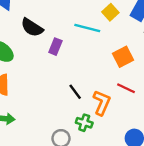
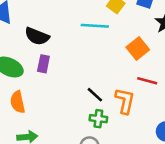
purple rectangle: (55, 47) -> (43, 64), moved
green cross: (84, 123) -> (98, 119), moved

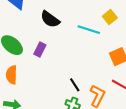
black semicircle: (37, 36) -> (50, 19), moved

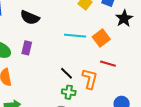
cyan line: (89, 30) -> (75, 36), moved

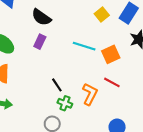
purple rectangle: (27, 48) -> (40, 42), moved
black line: (66, 73) -> (57, 85), moved

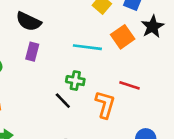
orange square: (111, 54) -> (123, 37), moved
green cross: (65, 103) -> (75, 81), moved

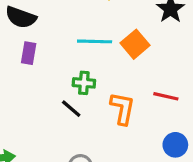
orange square: (123, 37) -> (135, 44), moved
red line: (129, 85) -> (166, 96), moved

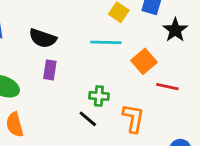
cyan line: (95, 41) -> (106, 42), moved
red line: (166, 96) -> (167, 87), moved

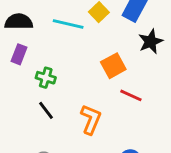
black semicircle: (43, 38) -> (19, 22), turned 148
cyan line: (106, 42) -> (68, 24), moved
green cross: (99, 96) -> (46, 78), moved

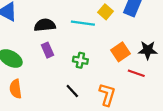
black star: (151, 42) -> (148, 50), moved, turned 30
purple rectangle: (19, 54) -> (47, 50), turned -40
green cross: (46, 78) -> (80, 60), moved

